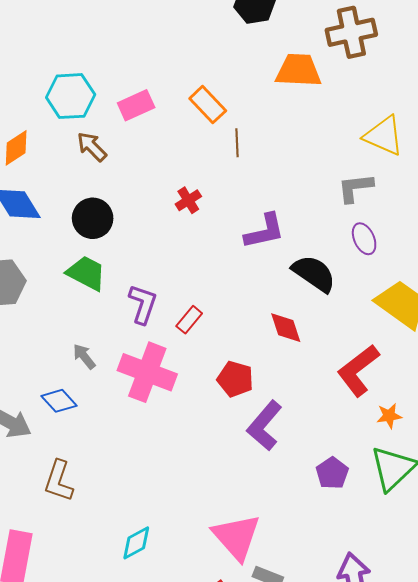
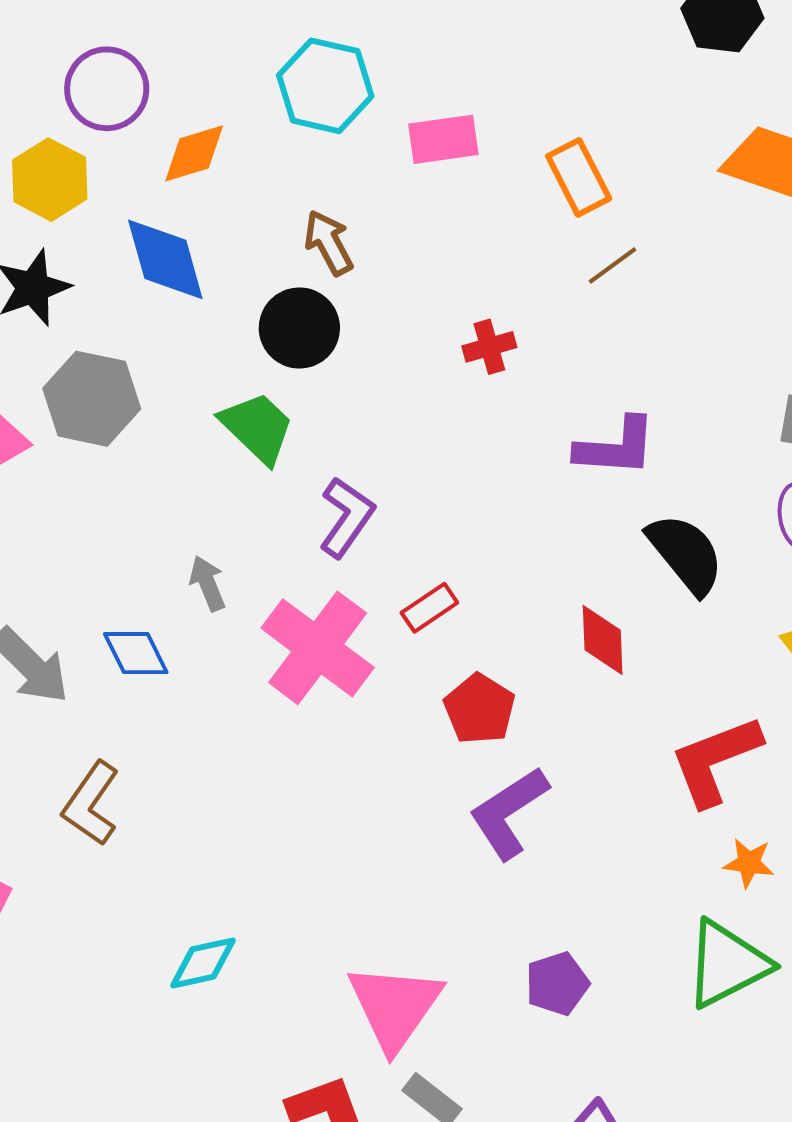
brown line: (237, 143) -> (613, 265), turned 40
brown arrow: (92, 147) -> (329, 243), moved
red rectangle: (189, 320) -> (429, 608), moved
purple pentagon: (332, 473) -> (557, 984), moved

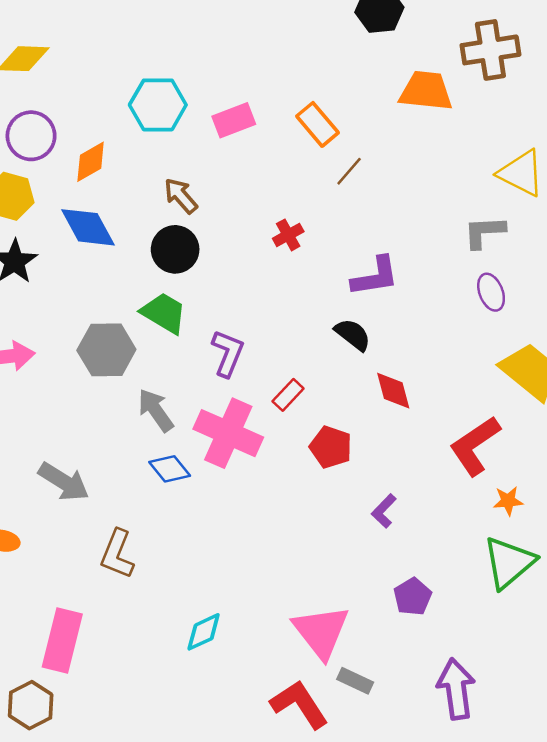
gray hexagon: (92, 399) -> (106, 350), moved
black semicircle: (686, 554) -> (353, 335), moved, size x0.7
gray arrow: (208, 583) -> (156, 410), size x1.4
blue diamond: (136, 653) -> (170, 469), moved
purple L-shape: (509, 813) -> (384, 511), moved, size x0.6

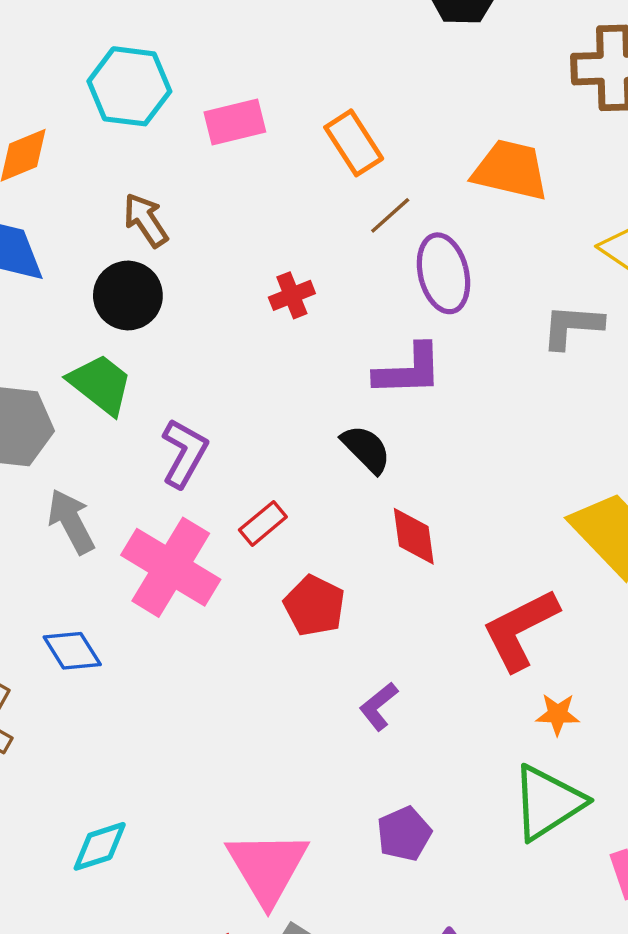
orange trapezoid: (426, 91) -> (510, 170), moved
purple ellipse: (491, 292) -> (443, 273), moved, size x1.4
blue diamond: (170, 469) -> (72, 651), moved

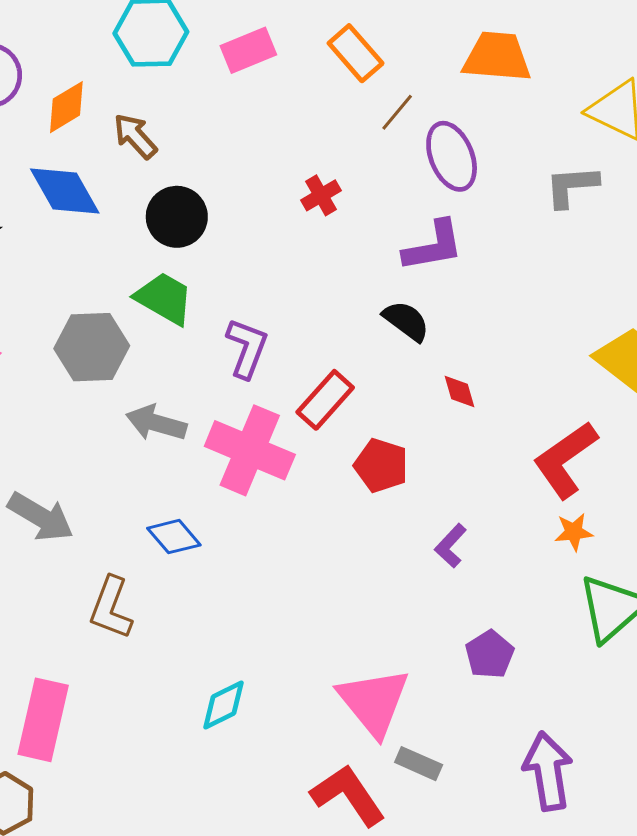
brown arrow: (146, 220) -> (135, 136), moved
gray arrow: (71, 522) -> (156, 423), turned -38
red rectangle: (263, 523) -> (325, 400), size x1.4
red diamond: (414, 536) -> (459, 391), size x0.7
orange star: (558, 714) -> (574, 532), moved

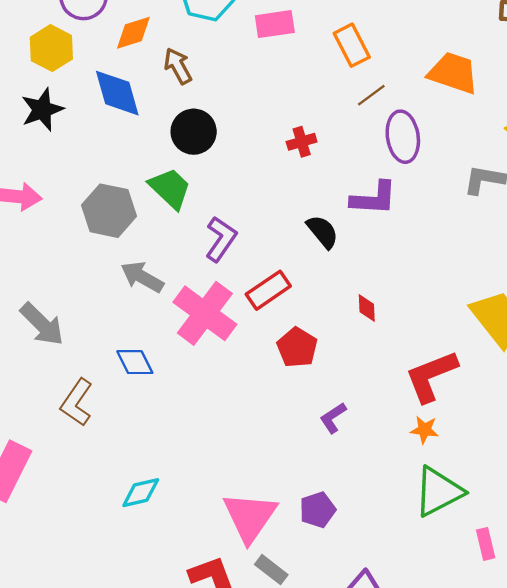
black semicircle: (406, 321) -> (323, 232), moved
purple pentagon: (490, 654) -> (318, 510), moved

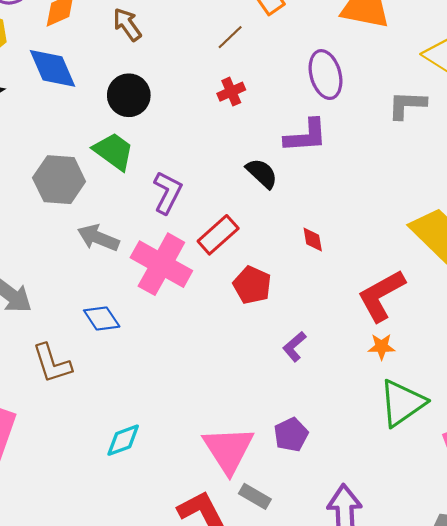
brown arrow: (178, 66) -> (127, 24), moved
brown line: (371, 95) -> (230, 37), moved
brown L-shape: (77, 402) -> (52, 363), turned -45

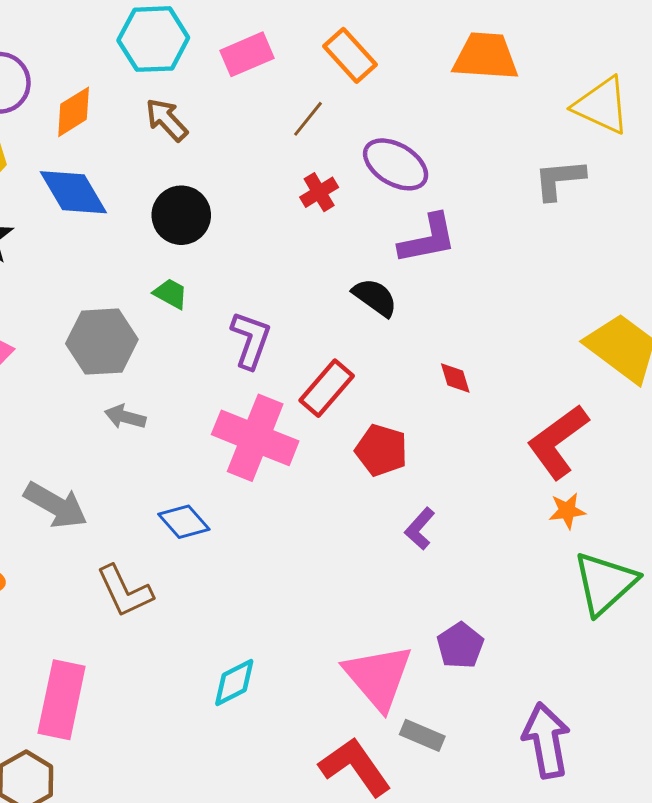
purple ellipse: (326, 75) -> (396, 164), moved, turned -36
green trapezoid: (114, 151) -> (171, 294), size x0.6
gray arrow: (98, 238) -> (125, 417), moved, size x0.7
purple L-shape: (294, 347) -> (420, 529), moved

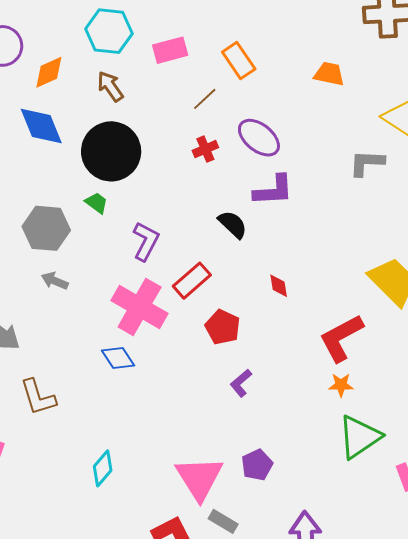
orange trapezoid: (486, 56) -> (329, 74), size x0.7
black circle: (181, 215) -> (111, 151), size x1.5
blue diamond: (184, 522) -> (118, 358), moved
cyan diamond: (234, 682) -> (103, 468), turned -30

